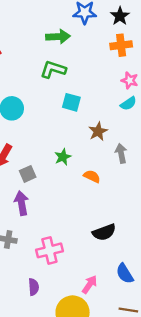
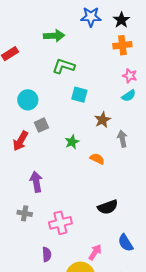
green arrow: (58, 37) -> (54, 36), moved
gray square: (28, 174) -> (41, 125), moved

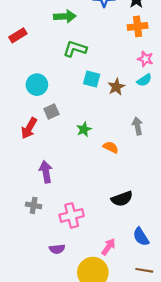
brown star: (102, 120) -> (116, 87), moved
purple semicircle: (47, 254) -> (57, 249), turned 88

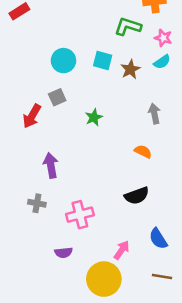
green L-shape: (75, 49) -> (128, 26), moved
cyan circle: (37, 85) -> (63, 61), moved
orange semicircle: (111, 147) -> (143, 151), moved

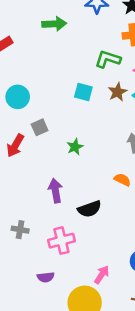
cyan circle: (63, 61) -> (18, 97), moved
brown star: (130, 69) -> (118, 92), moved
purple arrow: (51, 165) -> (55, 191), moved
black semicircle: (137, 196) -> (90, 209), moved

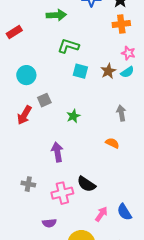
green L-shape: (108, 59) -> (68, 46), moved
black semicircle: (90, 209) -> (86, 184), moved, turned 54
pink arrow: (102, 275) -> (101, 214), moved

